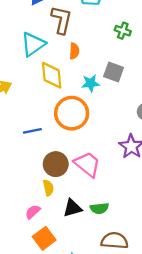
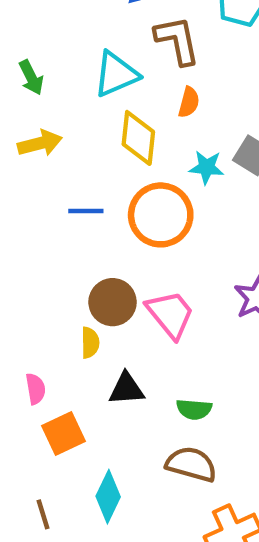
brown L-shape: (61, 20) -> (177, 40), turned -36
blue line: (32, 131) -> (86, 211), moved
green semicircle: (99, 208) -> (194, 409), moved
pink semicircle: (33, 212) -> (36, 389), moved, turned 112

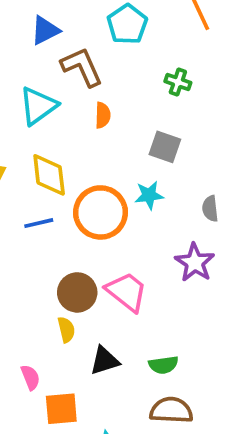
yellow diamond: (138, 138) -> (49, 175), moved
cyan star: (207, 167) -> (149, 195), moved
orange square: (63, 433) -> (61, 409), turned 33

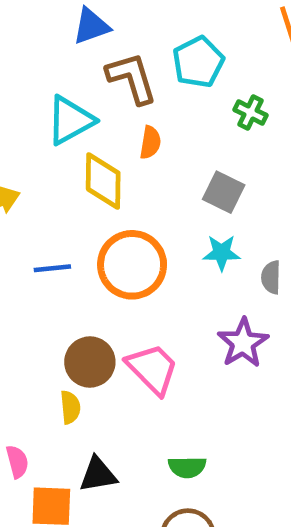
cyan pentagon: (127, 24) -> (198, 62), moved
yellow diamond: (49, 175) -> (103, 181), moved
cyan star: (149, 195) -> (222, 253), moved
black triangle: (105, 361) -> (98, 475), moved

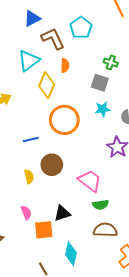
green cross: (251, 112) -> (111, 63), moved
yellow diamond: (103, 181) -> (47, 85), turned 30
blue line: (52, 268) -> (31, 139), moved
pink trapezoid: (152, 369) -> (90, 181), moved
yellow semicircle: (70, 407) -> (29, 176), moved

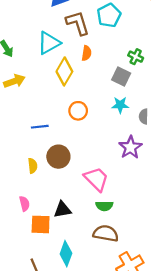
orange circle: (64, 120) -> (78, 111), size x0.6

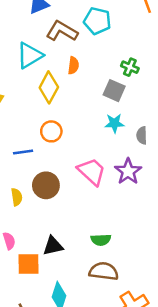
cyan pentagon: (109, 15) -> (97, 21), turned -30
brown L-shape: (78, 23) -> (62, 31), turned -40
orange circle: (78, 111) -> (51, 131), moved
pink trapezoid: (96, 179) -> (92, 172), moved

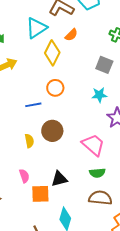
orange semicircle: (73, 65) -> (71, 35), turned 40
gray square: (114, 91) -> (104, 65), moved
cyan star: (114, 123) -> (99, 95), moved
pink trapezoid: (92, 172) -> (93, 145), moved

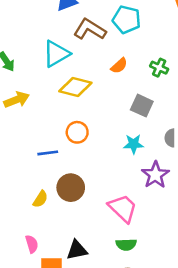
orange semicircle: (71, 35) -> (119, 66), moved
yellow diamond: (52, 53) -> (75, 87), turned 75
yellow semicircle: (29, 141) -> (40, 199), turned 40

